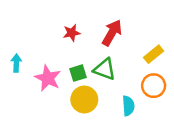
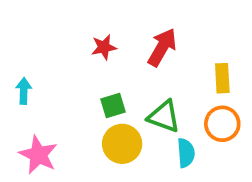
yellow rectangle: (154, 54) -> (222, 78), turned -54
green triangle: (104, 69) -> (164, 116), moved
pink star: (48, 78) -> (38, 155), moved

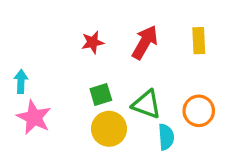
yellow rectangle: (222, 78) -> (199, 41), moved
pink star: (38, 155) -> (34, 117), moved

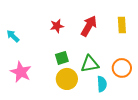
cyan arrow: (21, 81) -> (13, 36), moved, turned -48
green triangle: (147, 104) -> (90, 64), turned -30

